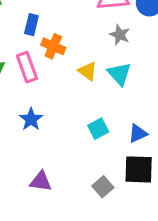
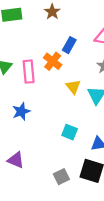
blue rectangle: (31, 25) -> (69, 45), moved
cyan square: (98, 129) -> (70, 132), turned 35

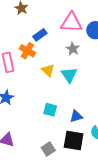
blue rectangle: (69, 45) -> (40, 35), turned 32

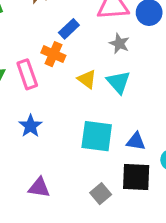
cyan square: (50, 110) -> (97, 136), size x1.6
blue triangle: (76, 116) -> (136, 141), turned 32

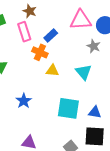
gray star: (119, 43) -> (94, 46), moved
pink rectangle: (27, 74) -> (24, 32), moved
yellow triangle: (87, 79) -> (52, 70), moved, turned -32

